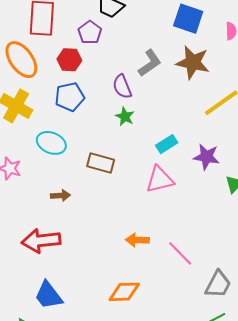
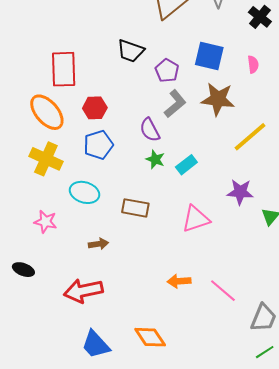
purple pentagon: (90, 32) -> (167, 71), moved
cyan rectangle: (167, 144) -> (186, 165), moved
orange diamond: (124, 292) -> (150, 337), moved, turned 64

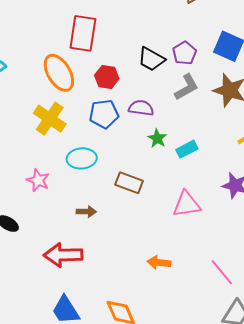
black trapezoid: (131, 51) -> (151, 59), moved
purple semicircle: (150, 130) -> (141, 108), moved, turned 115
cyan ellipse: (84, 192) -> (82, 158), turned -32
pink line: (223, 291) -> (222, 272), moved

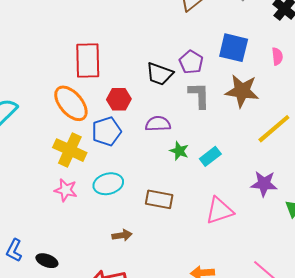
gray L-shape: (187, 87) -> (199, 95), turned -52
blue pentagon: (104, 114) -> (107, 131), moved
pink star: (38, 180) -> (66, 190), moved

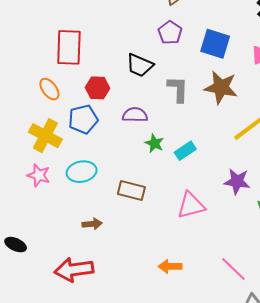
purple pentagon: (191, 62) -> (170, 33), moved
orange ellipse: (71, 103) -> (49, 89), size x0.6

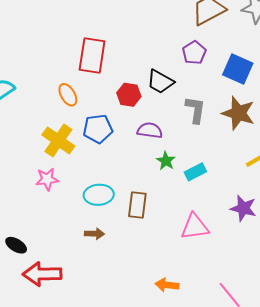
red hexagon: (97, 88) -> (129, 95), moved
cyan ellipse: (82, 172) -> (99, 195), moved
pink star: (39, 175) -> (47, 179), turned -30
brown rectangle: (131, 190) -> (137, 205), turned 76
red arrow: (74, 270) -> (42, 274), moved

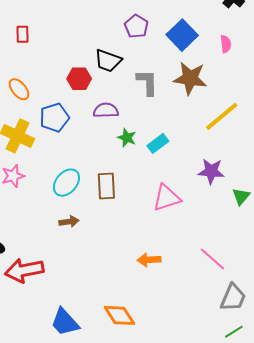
red rectangle: (92, 56) -> (22, 34), moved, size x0.5
blue square: (238, 69) -> (182, 35), turned 32
cyan ellipse: (99, 195) -> (66, 183), turned -36

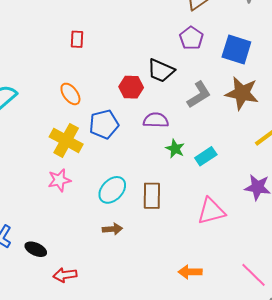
blue square: (182, 35) -> (236, 49), turned -32
gray L-shape: (147, 82) -> (199, 95), turned 56
red arrow: (24, 270) -> (65, 275), size x0.6

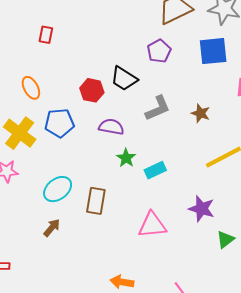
blue square: (236, 49) -> (213, 51), moved, turned -32
brown star: (242, 93) -> (201, 113), size x0.6
brown arrow: (112, 229) -> (52, 228), turned -54

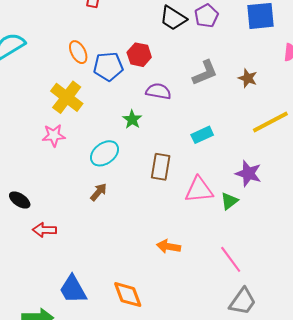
black trapezoid: (124, 79) -> (173, 18), moved
blue pentagon: (59, 123) -> (108, 66), moved
green star: (126, 158) -> (132, 119), moved
brown rectangle: (96, 201) -> (161, 167), moved
green triangle: (225, 239) -> (229, 201), moved

